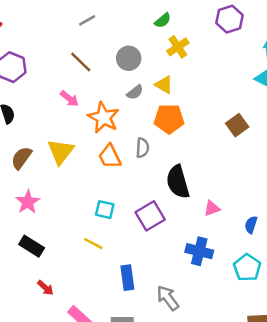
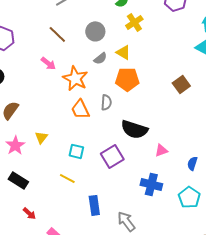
yellow triangle: (61, 152) -> (41, 137), moved, size x0.6
black semicircle: (178, 182) -> (134, 129), turned -56

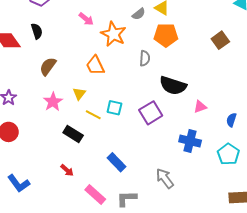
orange trapezoid: (80, 109) -> (95, 65), moved
yellow line: (67, 178) -> (93, 115), moved
black rectangle: (18, 180) -> (73, 134), moved
blue rectangle: (94, 205) -> (116, 162), moved, turned -36

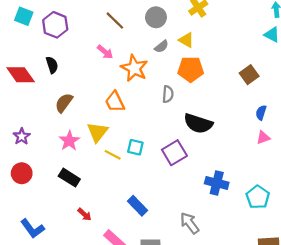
yellow triangle: (79, 94) -> (97, 132), size x1.5
pink triangle: (200, 107) -> (263, 138), moved
blue semicircle: (231, 120) -> (261, 113), moved
black rectangle: (73, 134) -> (69, 178), moved

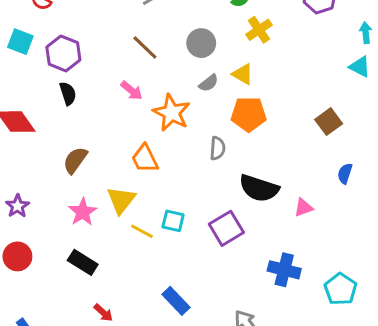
black semicircle: (52, 65) -> (68, 93), moved
pink triangle: (263, 138) -> (303, 208), moved

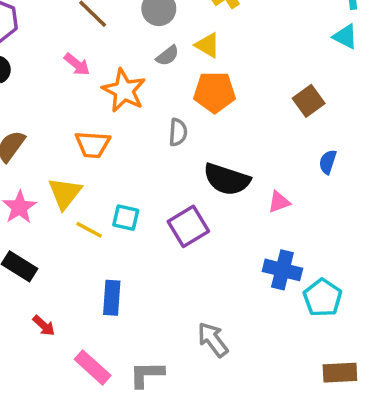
orange trapezoid: (145, 159) -> (93, 144), turned -60
blue cross: (284, 270) -> (282, 270), moved
blue rectangle: (176, 301) -> (112, 298), moved, turned 48

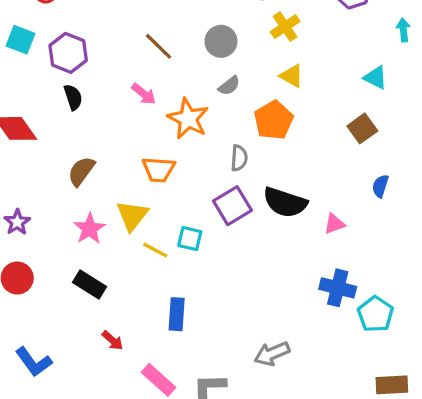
cyan triangle: (345, 36) -> (375, 78), moved
yellow triangle: (208, 45) -> (292, 76), moved
orange pentagon: (215, 92) -> (274, 120), turned -30
purple square: (188, 226) -> (232, 206), moved
gray arrow: (213, 340) -> (272, 354), turned -76

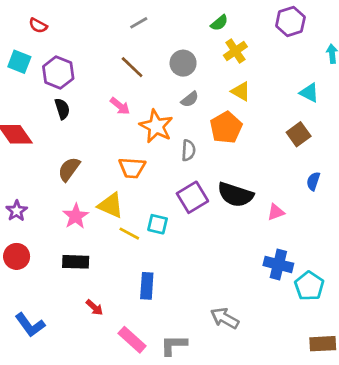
gray semicircle: (239, 158) -> (188, 150), moved
yellow triangle: (132, 216) -> (111, 205), turned -44
black rectangle: (90, 285) -> (76, 262), turned -30
gray arrow: (272, 354) -> (225, 318), turned 52

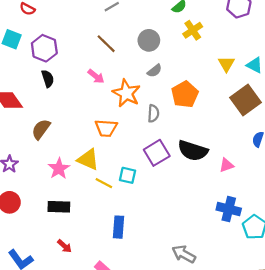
yellow triangle: (241, 91) -> (226, 64), moved, turned 30
brown square: (299, 134) -> (246, 100), size x1.5
brown semicircle: (69, 169) -> (41, 129), moved
red arrow: (94, 307) -> (65, 246), moved

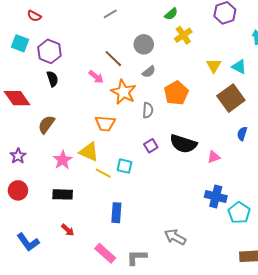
brown line: (106, 44) -> (113, 59), moved
purple square: (157, 153) -> (151, 146), size x0.6

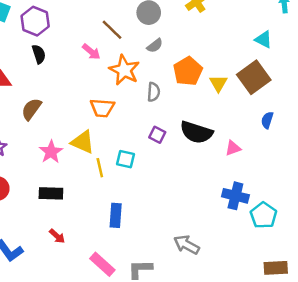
yellow triangle: (214, 66) -> (218, 83), moved
purple square: (151, 146) -> (157, 135), turned -32
yellow line: (103, 173) -> (100, 168), turned 49

